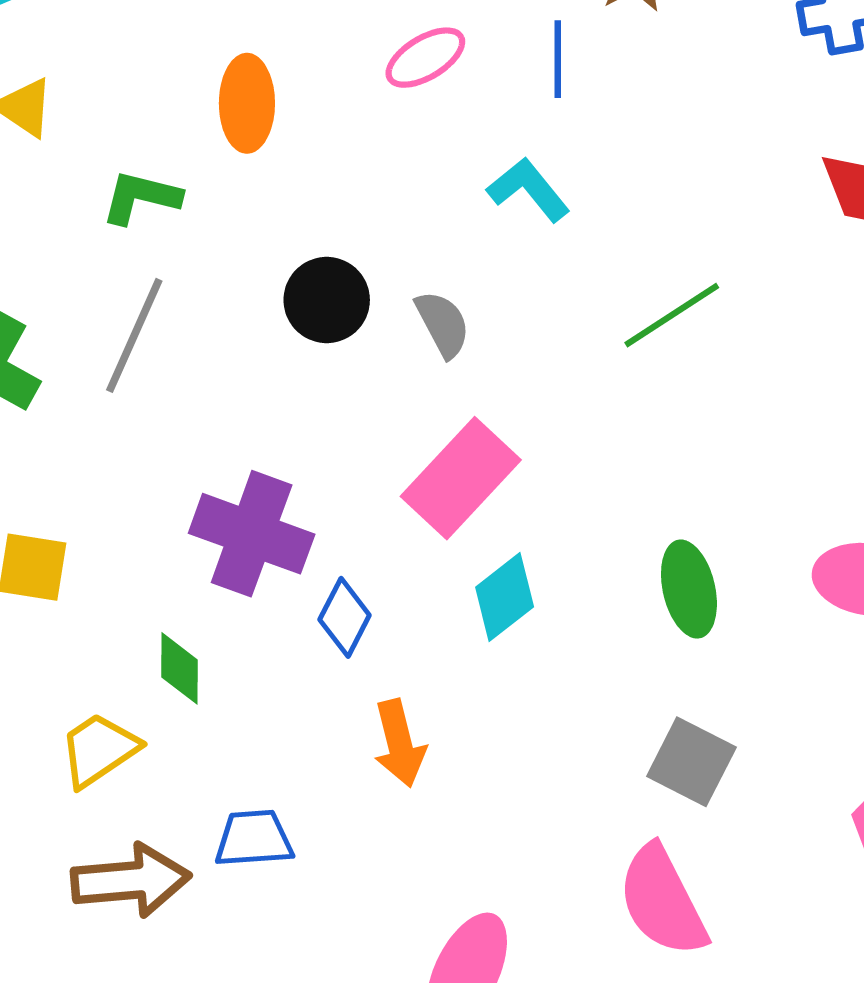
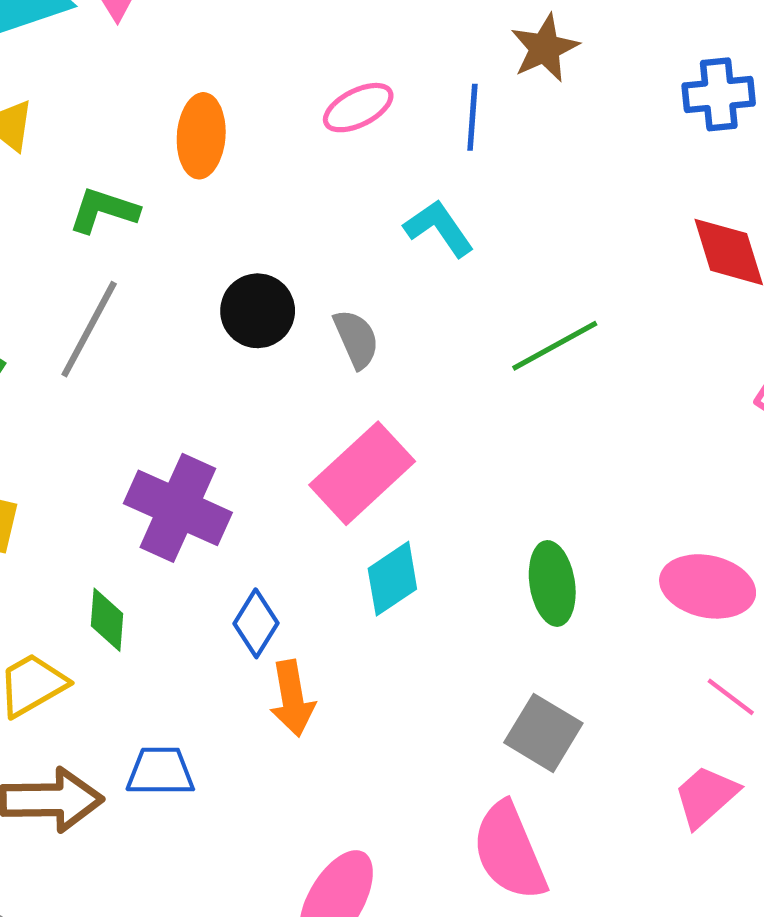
blue diamond: (345, 617) -> (256, 623), moved

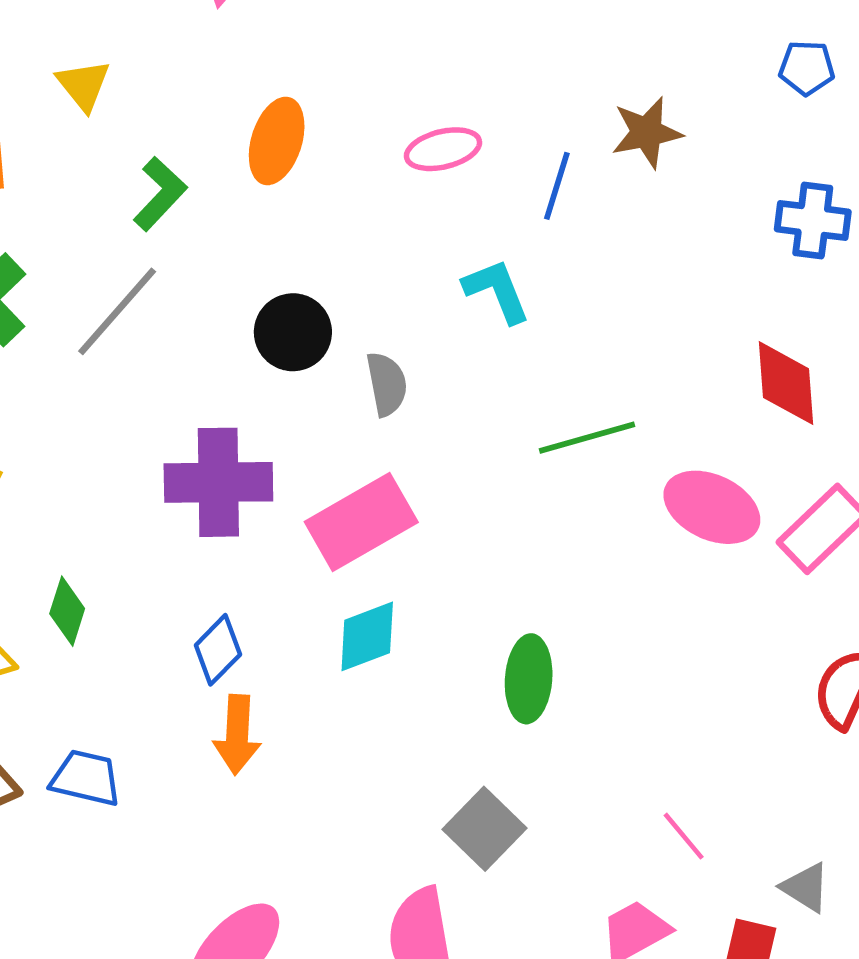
green L-shape: (104, 210) -> (160, 194), turned 102
purple cross: (178, 508) -> (218, 482), moved, turned -38
pink ellipse: (708, 586) -> (712, 507), moved

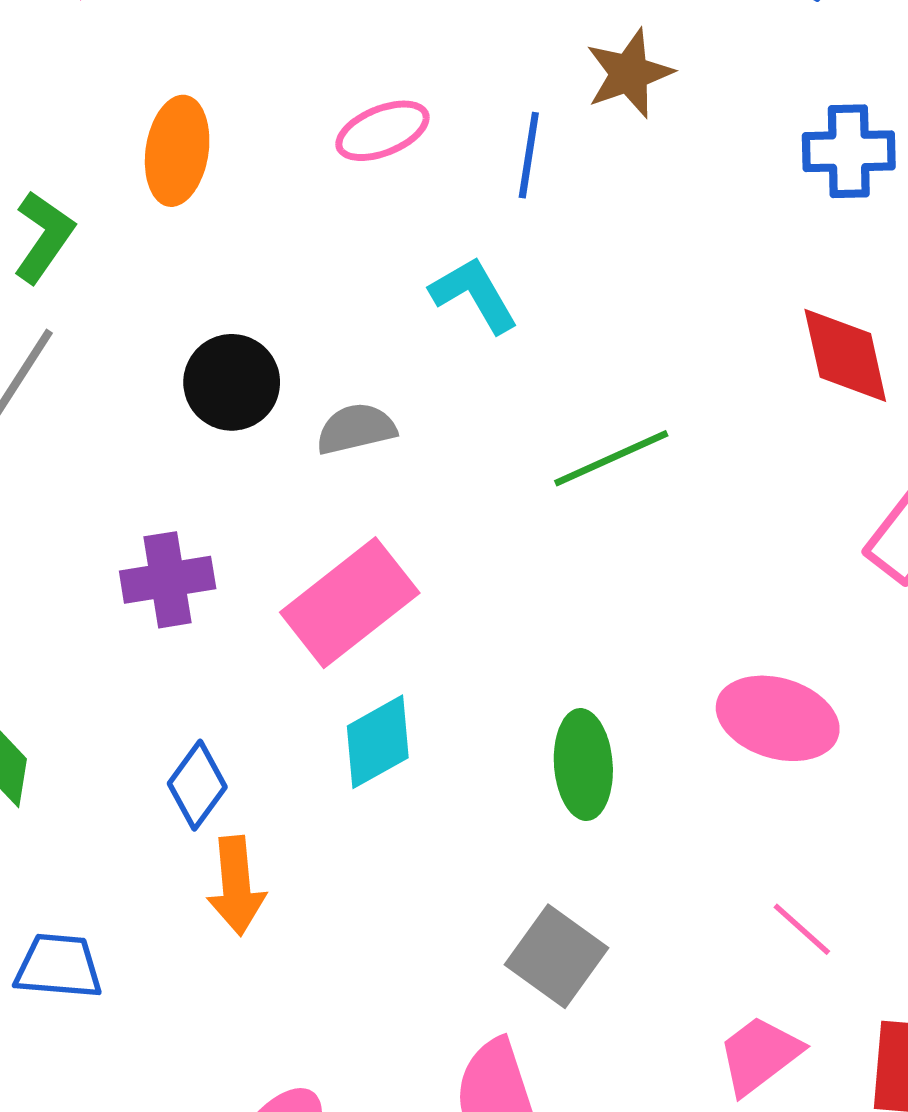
gray semicircle: (387, 384) -> (356, 429), turned -84
purple cross: (218, 482) -> (168, 580), size x0.7
pink ellipse: (712, 507) -> (778, 718), moved

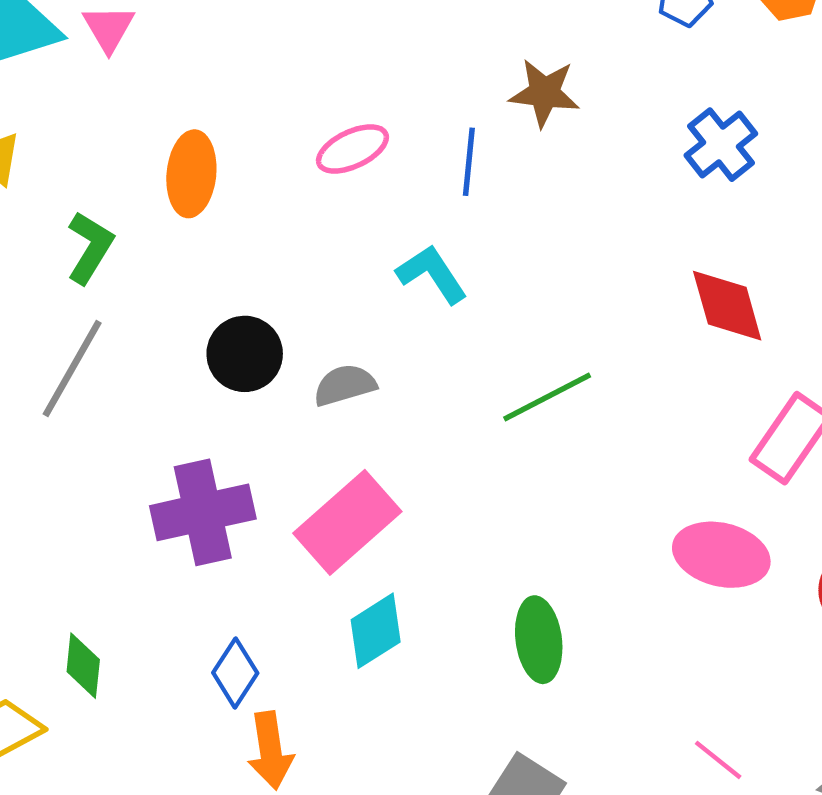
brown star: (629, 73) -> (544, 93), turned 30
blue cross: (849, 151) -> (721, 145), turned -34
purple cross: (168, 580) -> (203, 512), size x1.4
pink ellipse: (778, 718) -> (721, 555), moved

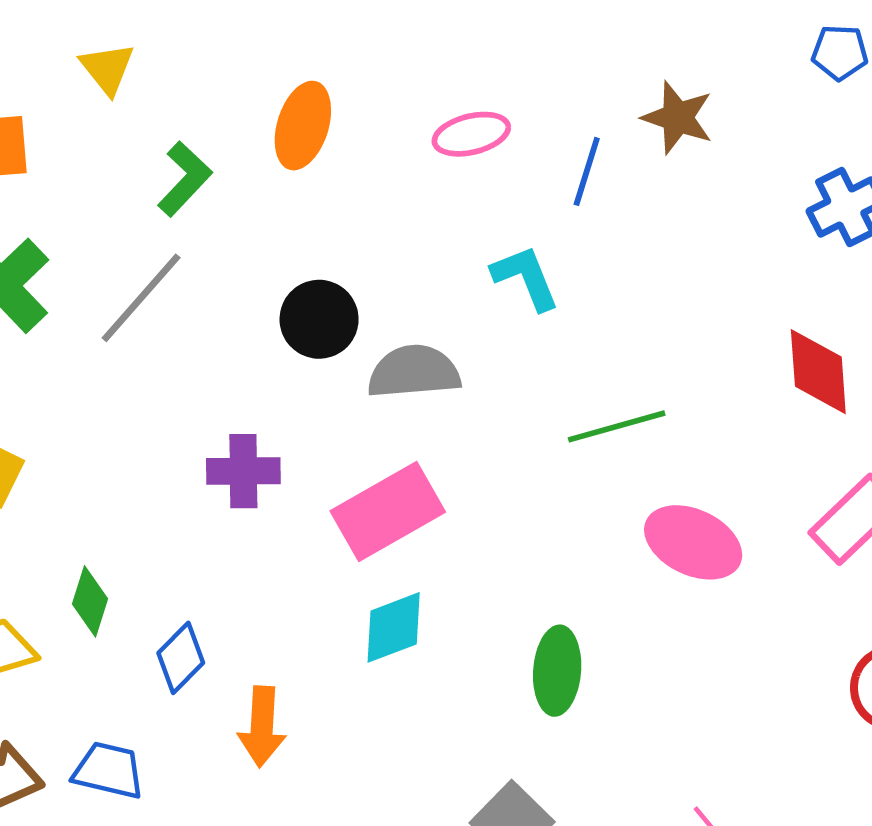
gray semicircle: (345, 385) -> (414, 372), size x1.4
purple cross: (203, 512) -> (243, 471), size x0.7
pink ellipse: (721, 555) -> (693, 542), moved
blue diamond: (235, 673) -> (181, 658), moved

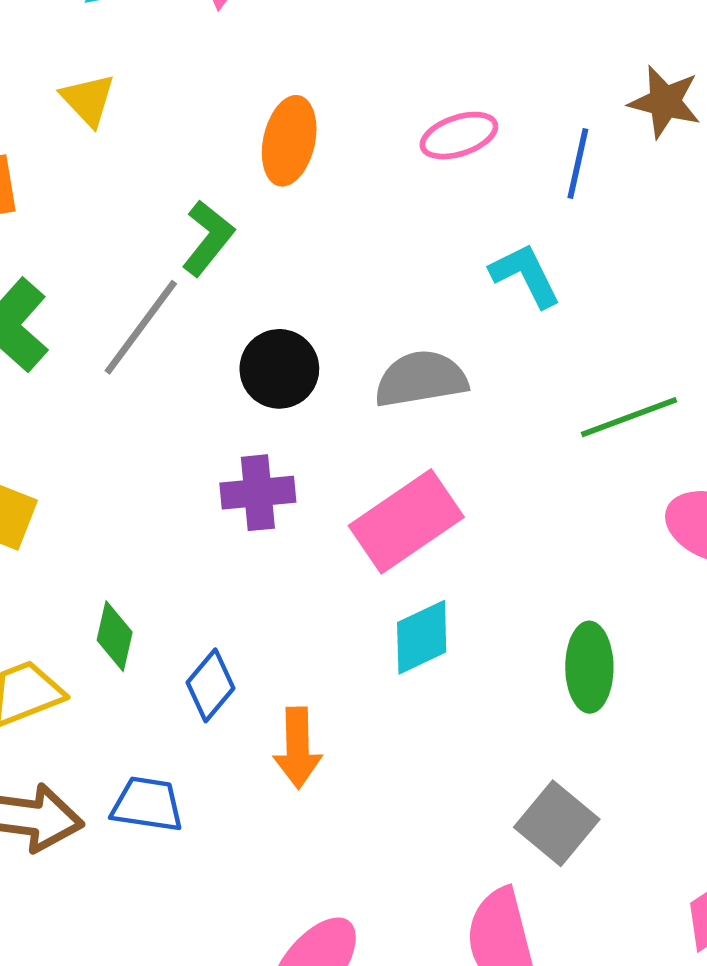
green L-shape: (185, 179) -> (208, 238), moved
black circle: (319, 319) -> (279, 369), moved

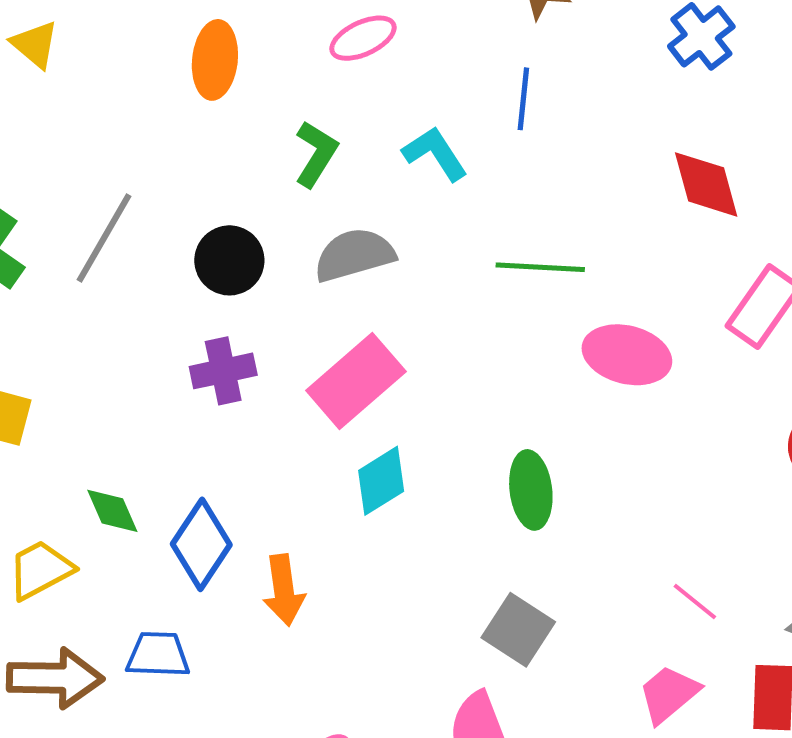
blue line: (578, 164) -> (523, 99), moved
green L-shape: (208, 238) -> (316, 154), moved
green line: (629, 417) -> (540, 267), turned 30
green diamond: (115, 636) -> (112, 511), turned -30
blue diamond: (210, 685) -> (201, 544), size x1.4

